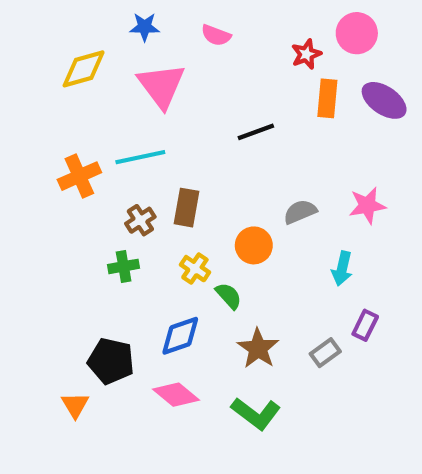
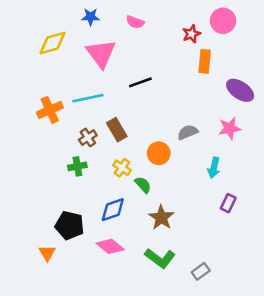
purple ellipse: (384, 100) -> (240, 90), moved
black line: (256, 132) -> (140, 82), moved
brown rectangle: (187, 208) -> (117, 130), turned -40
gray rectangle: (325, 353) -> (201, 271), moved

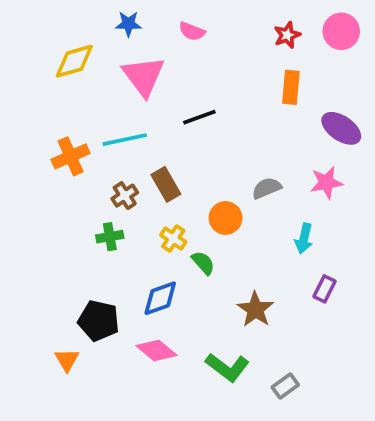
pink circle: (223, 21) -> (341, 31), moved
red star: (192, 34) -> (287, 35), moved
brown star: (161, 218) -> (255, 309), moved

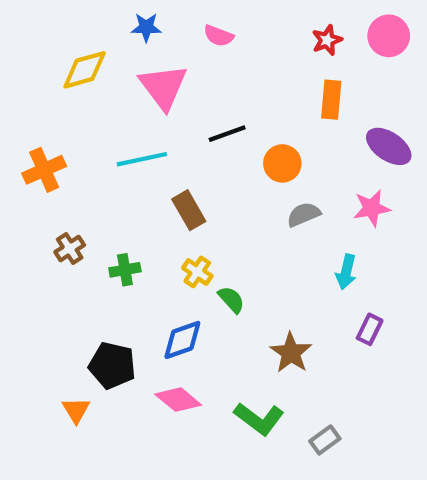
orange cross: (71, 156) -> (44, 170), moved
brown cross: (125, 196) -> (70, 249), moved
orange circle: (226, 218) -> (282, 163), moved

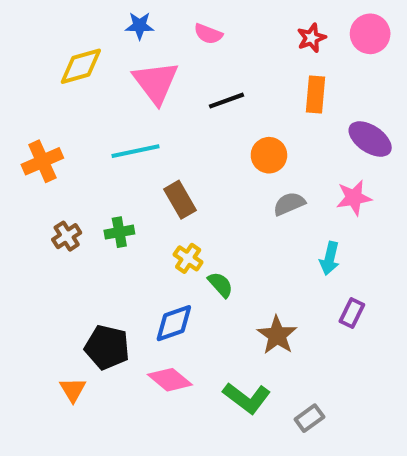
black line: (227, 134) -> (226, 101), moved
green cross: (125, 270) -> (119, 232), moved

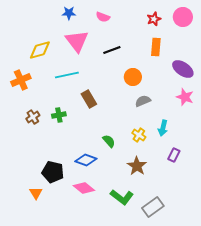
yellow diamond: (81, 66) -> (40, 50), moved
pink star: (354, 198) -> (185, 97), moved, turned 30
yellow cross: (188, 258) -> (139, 135), moved
blue diamond: (174, 323) -> (86, 160), turned 40
gray rectangle: (309, 418) -> (153, 207), size x1.5

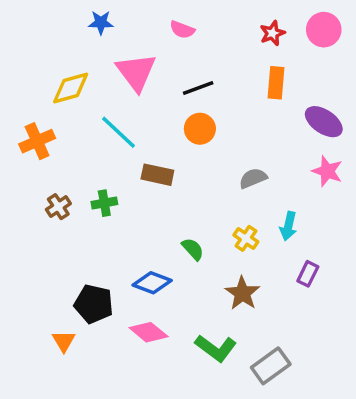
blue star: (69, 13) -> (101, 23), moved
cyan line: (67, 75) -> (118, 132), turned 55
orange circle: (133, 77) -> (200, 129), moved
brown rectangle: (89, 99) -> (157, 175), turned -48

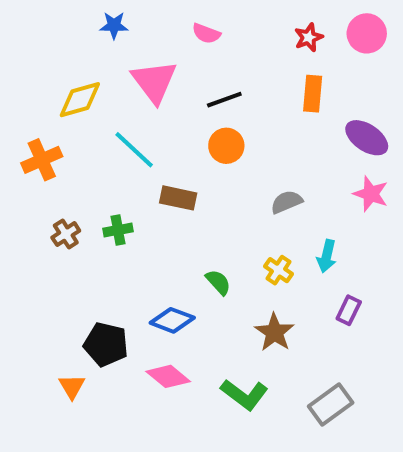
gray rectangle: (271, 366) -> (331, 405), moved

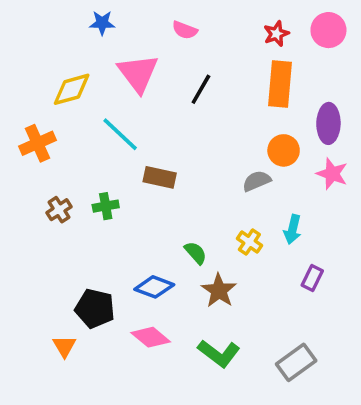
orange rectangle: (313, 94) -> (280, 84), size x1.4
black line: (224, 100) -> (201, 89), turned -40
purple ellipse: (367, 138) -> (328, 123), turned 57
orange circle: (226, 146) -> (284, 150), moved
brown star: (274, 332) -> (219, 291), moved

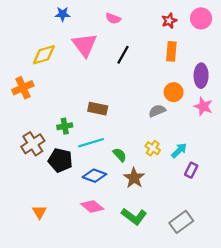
orange rectangle: (280, 84) -> (171, 51), size x0.7
cyan line: (120, 134) -> (91, 143), moved, turned -60
brown cross: (59, 210) -> (33, 144), moved, size x1.5
cyan arrow: (293, 229) -> (179, 150), moved, turned -147
black pentagon: (95, 308) -> (60, 160), moved

